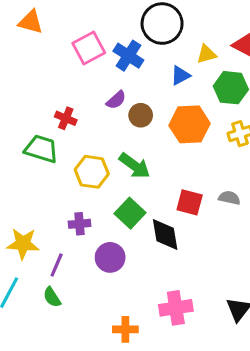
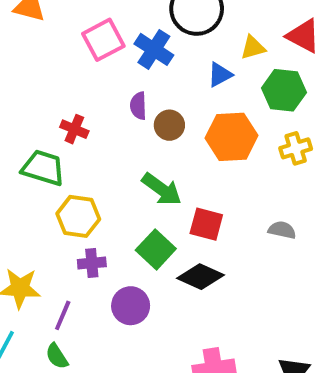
purple semicircle: (116, 100) -> (138, 106), turned 130
yellow hexagon: (92, 172) -> (78, 216), moved
red square: (190, 202) -> (206, 224), moved
black diamond: (165, 234) -> (200, 277), turned -56

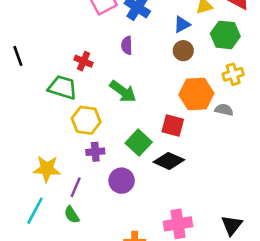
brown circle: (169, 125) -> (183, 51), moved
orange hexagon: (232, 137) -> (196, 94), moved
green arrow: (162, 189) -> (123, 91), moved
gray semicircle: (282, 230) -> (224, 110), moved

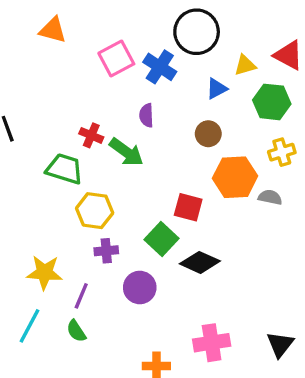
brown circle: (183, 51) -> (208, 134), moved
green arrow: (123, 91) -> (126, 152), moved
red square: (173, 125) -> (188, 207), moved

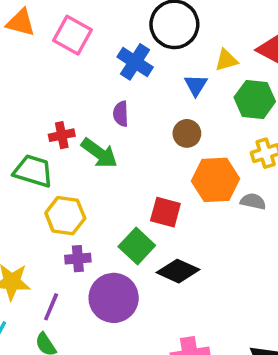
pink square: (116, 59) -> (72, 35), moved, turned -33
blue triangle: (217, 89) -> (196, 85), turned -30
red cross: (91, 135) -> (62, 135), turned -35
purple circle: (140, 288) -> (114, 298), size x1.4

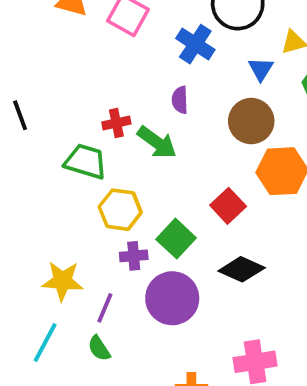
brown circle: (187, 133) -> (251, 121), size x1.5
red square: (165, 212) -> (228, 206), turned 32
green square: (137, 246) -> (176, 239), moved

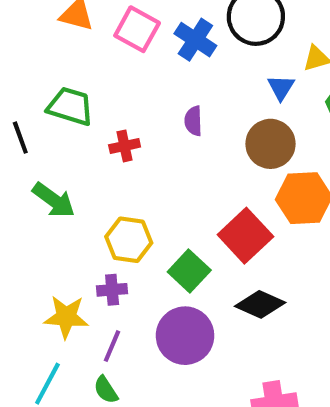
blue cross: (195, 44) -> (195, 40), moved
green arrow: (157, 142) -> (54, 200), moved
green trapezoid: (86, 162) -> (70, 106), moved
red square: (228, 206) -> (245, 236), size x1.4
purple cross: (134, 256) -> (112, 290), moved

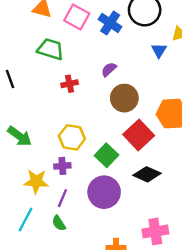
green trapezoid: (70, 106) -> (50, 49), moved
purple semicircle: (193, 121) -> (109, 69), turned 49
brown circle: (270, 144) -> (124, 98), moved
green arrow: (54, 200) -> (19, 136), moved

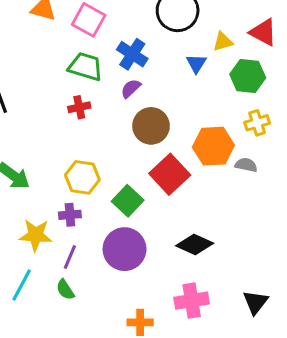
blue cross: (110, 23) -> (132, 54), moved
green trapezoid: (50, 49) -> (86, 67), moved
black diamond: (147, 174) -> (195, 244), moved

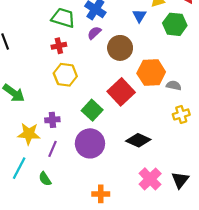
yellow cross: (257, 123) -> (181, 114), moved
brown circle: (151, 126) -> (120, 48), moved
yellow hexagon: (82, 177) -> (65, 75), moved
green semicircle: (65, 290) -> (45, 179), moved
pink cross: (192, 301) -> (150, 179), moved, turned -35

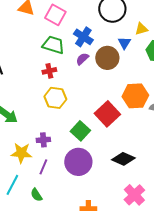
brown circle: (120, 48) -> (107, 58), moved

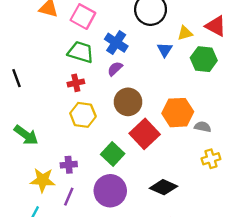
brown circle: (107, 58) -> (128, 102), moved

